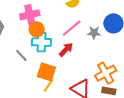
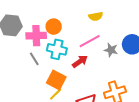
pink cross: (30, 15) -> (36, 36), moved
orange circle: (37, 29) -> (54, 27), moved

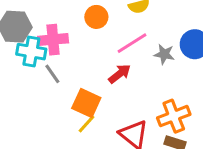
orange circle: (54, 27) -> (96, 17), moved
cyan cross: (57, 49) -> (31, 52), moved

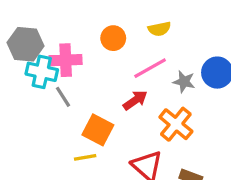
orange cross: (174, 116) -> (176, 124), moved, turned -32
yellow line: (86, 124) -> (85, 157), moved, turned 36

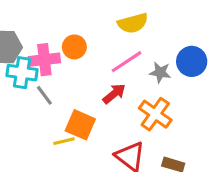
yellow semicircle: (159, 29) -> (133, 23), size x1.4
orange circle: (113, 38) -> (74, 47), moved
yellow line: (85, 157) -> (64, 141), moved

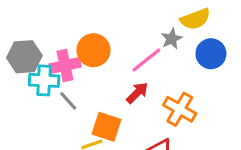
yellow semicircle: (133, 23) -> (195, 19), moved
orange circle: (74, 47) -> (93, 50), size x1.4
gray star: (160, 72) -> (172, 39), moved, turned -30

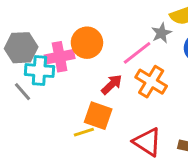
red arrow: (137, 93) -> (112, 84), moved
gray line: (68, 101) -> (23, 92), moved
orange cross: (180, 109) -> (151, 82), moved

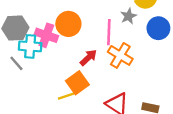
pink line: (137, 53) -> (109, 32), turned -50
pink cross: (60, 57) -> (46, 35), turned 30
orange square: (98, 116) -> (77, 83), turned 35

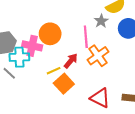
orange cross: (120, 55) -> (98, 56), turned 30
yellow line: (66, 96) -> (54, 71), moved

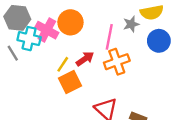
yellow line: (54, 71) -> (63, 64), turned -48

